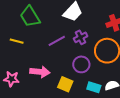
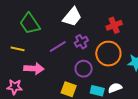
pink arrow: (40, 72) -> (34, 69), moved

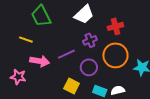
red cross: (114, 25) -> (115, 26), moved
purple line: (58, 46) -> (66, 54), moved

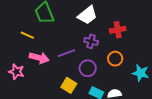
purple cross: (90, 40) -> (91, 41), turned 32
orange circle: (115, 55) -> (115, 59), size x0.6

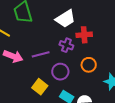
red cross: (118, 30) -> (84, 35), moved

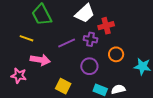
purple line: (41, 54) -> (67, 43), moved
yellow square: (40, 87) -> (63, 86), moved

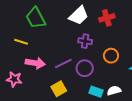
red cross: (106, 26) -> (107, 18), moved
purple line: (67, 43) -> (63, 63), moved
yellow square: (63, 86) -> (59, 89), turned 35

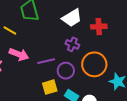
orange circle: (111, 56) -> (94, 64), size x1.6
yellow square: (59, 89) -> (50, 87), moved

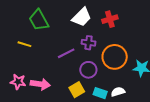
pink arrow: (19, 54) -> (40, 84), moved
purple line: (46, 61) -> (66, 53), moved

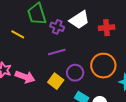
purple cross: (88, 43) -> (57, 27), moved
yellow square: (77, 90) -> (56, 81), moved, turned -35

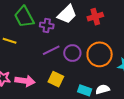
purple circle: (75, 73) -> (72, 53), moved

